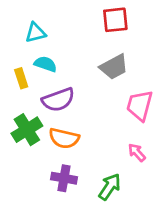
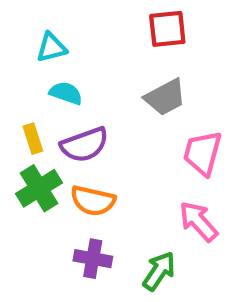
yellow rectangle: (21, 78) -> (33, 139), moved
pink arrow: (137, 153) -> (198, 221), size x1.5

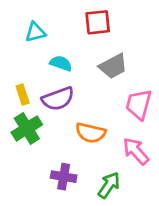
red square: (167, 29) -> (98, 22), moved
cyan semicircle: (66, 93) -> (61, 63), moved
orange semicircle: (93, 201) -> (91, 133), moved

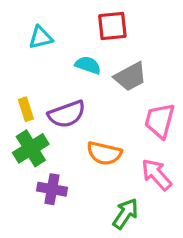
cyan semicircle: (61, 63) -> (88, 65), moved
purple cross: (64, 177) -> (52, 189), moved

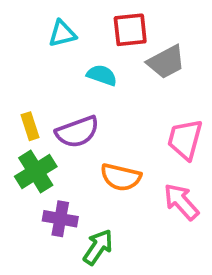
cyan triangle: (41, 37) -> (62, 34), moved
gray trapezoid: (130, 77) -> (166, 62), moved
green arrow: (125, 214) -> (98, 247), moved

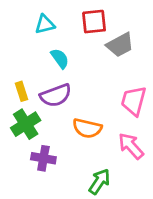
cyan semicircle: (102, 75) -> (60, 58), moved, turned 35
green arrow: (98, 247) -> (99, 182), moved

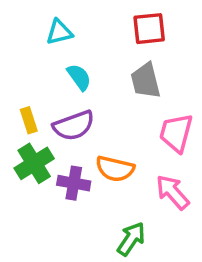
red square: (94, 22) -> (149, 29), moved
gray trapezoid: (120, 45) -> (146, 81), moved, turned 104
purple cross: (43, 158) -> (74, 183), moved

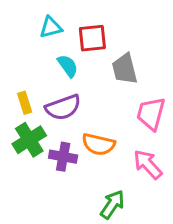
red square: (149, 29) -> (92, 38), moved

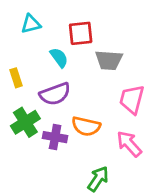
cyan triangle: (51, 27) -> (31, 24), moved
gray trapezoid: (125, 69) -> (109, 60), turned -72
yellow rectangle: (25, 103) -> (16, 78), moved

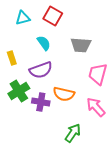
red square: (81, 33) -> (53, 16), moved, turned 36

